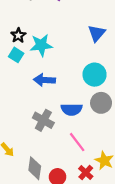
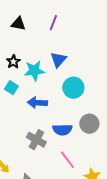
blue triangle: (97, 33) -> (58, 60), moved
cyan square: (16, 55) -> (11, 88), moved
cyan circle: (95, 75) -> (73, 88), moved

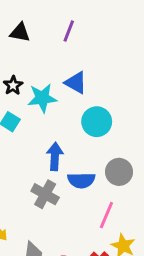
blue triangle: (58, 60) -> (76, 83), turned -42
blue arrow: (37, 103) -> (55, 157), moved, turned 90
pink line: (67, 160) -> (106, 215), moved, turned 60

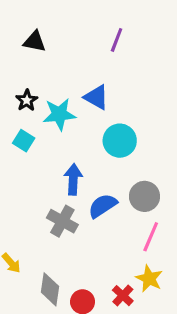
purple line: (69, 31) -> (117, 40), moved
blue semicircle: (81, 180) -> (103, 206), turned 148
pink line: (106, 215) -> (151, 237), moved

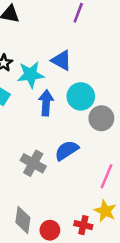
blue arrow: (73, 179) -> (46, 103), moved
gray circle: (144, 196) -> (101, 118), moved
red cross: (123, 296) -> (83, 225), turned -30

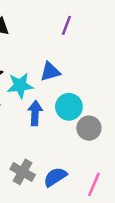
blue triangle: (61, 60) -> (50, 72), turned -45
blue semicircle: (67, 150) -> (55, 177), moved

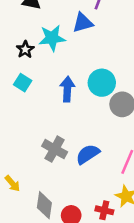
blue triangle: (50, 72) -> (83, 23), moved
cyan star: (20, 85) -> (52, 38), moved

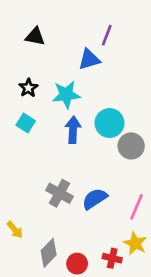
cyan star: (52, 38) -> (66, 95), moved
gray diamond: (44, 205) -> (49, 253), turned 36

